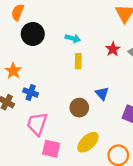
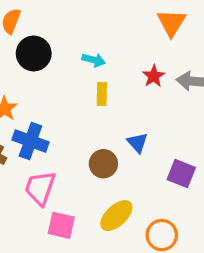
blue cross: (31, 92) -> (30, 141), size x1.5

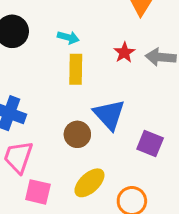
yellow rectangle: (102, 94) -> (76, 69), size x1.4
blue triangle: (137, 143) -> (109, 115), size x1.6

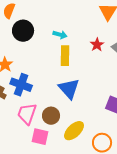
blue triangle: (109, 115) -> (69, 89), moved
brown circle: (77, 134) -> (51, 116), moved

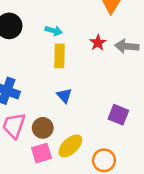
blue triangle: (69, 89) -> (64, 95), size x0.6
pink square: (40, 137) -> (42, 153), moved, turned -30

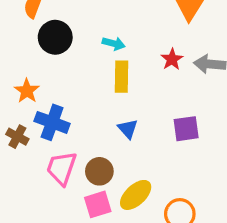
purple square: (118, 115) -> (186, 129), moved, turned -30

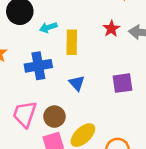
cyan arrow: (114, 44) -> (48, 27), moved, turned 147
blue cross: (52, 122) -> (38, 66), moved, turned -30

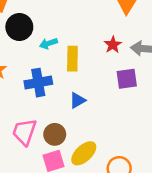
blue triangle: (77, 83) -> (77, 100), turned 42
purple square: (122, 83) -> (127, 79), moved

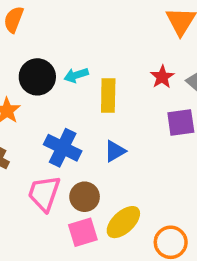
black circle: (19, 27) -> (37, 77), moved
blue cross: (38, 83) -> (63, 148), moved, turned 36

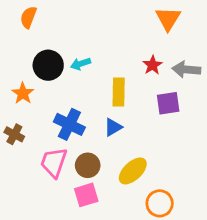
yellow rectangle: (108, 95) -> (119, 92), moved
yellow ellipse: (123, 222) -> (133, 171), moved

